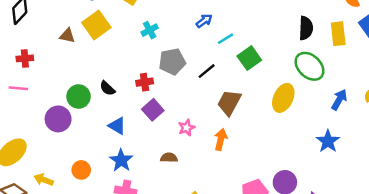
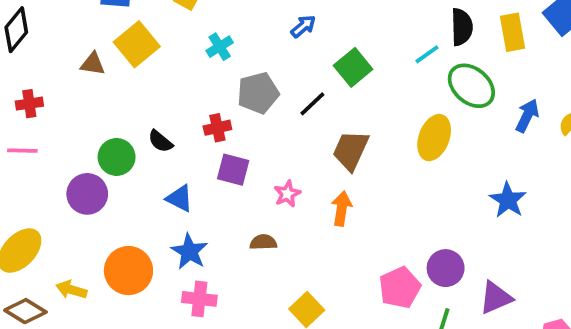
cyan line: (226, 39) -> (427, 54), moved
green square: (249, 58) -> (353, 67), moved
blue arrow: (339, 100) -> (527, 116), moved
purple square: (153, 110) -> (233, 170), turned -30
orange circle: (81, 170) -> (128, 271), size x1.6

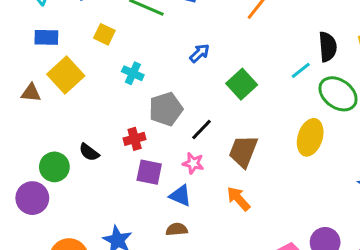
cyan cross: (220, 47) -> (133, 73), turned -30
black line: (312, 104) -> (202, 129), moved
pink star: (287, 194) -> (193, 163), moved, turned -30
blue triangle: (180, 198) -> (180, 196), moved
orange arrow: (342, 209) -> (238, 199), turned -48

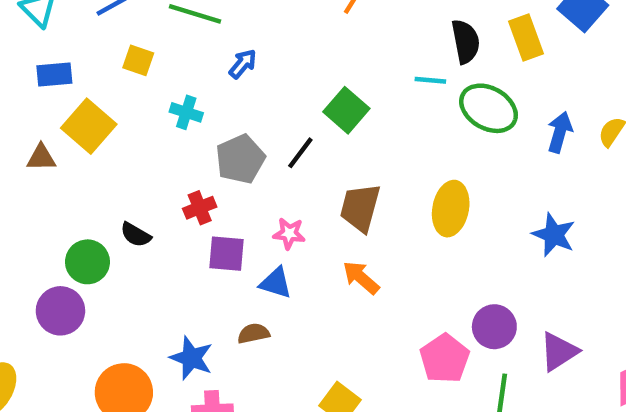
blue arrow: (200, 53) -> (243, 64), moved
cyan line: (301, 70) -> (430, 80), turned 50
black line: (202, 129) -> (300, 153), moved
yellow ellipse: (310, 137) -> (451, 209), moved
brown semicircle: (177, 229) -> (253, 333), moved

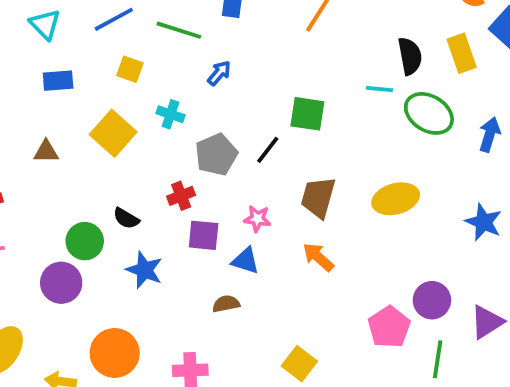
green square: (346, 110) -> (307, 114), turned -33
yellow square: (89, 126) -> (113, 133), moved
yellow ellipse: (451, 209) -> (396, 199), turned 63
blue star: (191, 358) -> (144, 270), moved

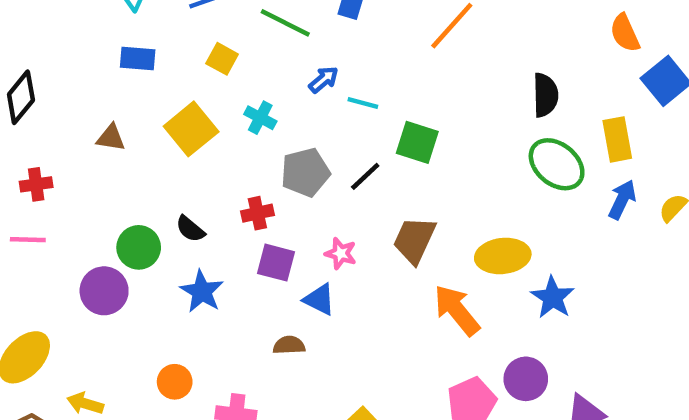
yellow rectangle: (462, 53) -> (617, 139), moved
cyan line: (379, 89) -> (363, 103), moved
blue star: (484, 222) -> (553, 297), moved
orange arrow: (318, 257) -> (457, 310), moved, size x1.4
orange circle: (115, 353) -> (175, 382), moved, size x0.6

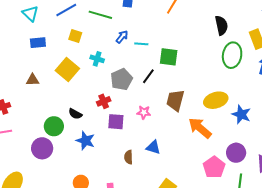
green ellipse: (557, 164) -> (232, 55), turned 70
blue triangle: (319, 299) -> (153, 147), moved
brown semicircle: (289, 345) -> (128, 157), turned -80

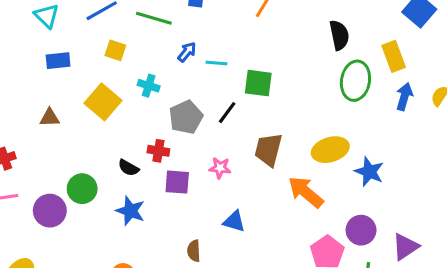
red cross: (104, 101) -> (158, 151), turned 32
black semicircle: (75, 114) -> (129, 168), moved
purple circle: (42, 148) -> (50, 211), moved
brown semicircle: (128, 157) -> (194, 251), moved

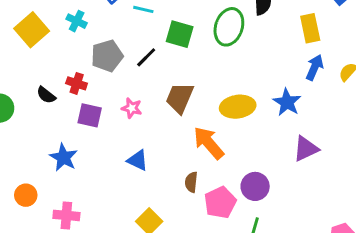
green ellipse: (355, 81) -> (229, 27), moved
blue star: (369, 172) -> (287, 102), moved
blue star: (130, 211) -> (64, 157), moved
purple triangle: (405, 247) -> (306, 149), moved
brown semicircle: (194, 251) -> (191, 182), moved

